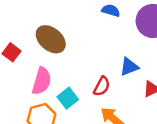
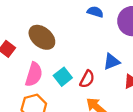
cyan square: (68, 98) -> (63, 77), moved

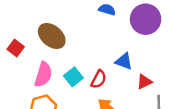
blue triangle: (111, 62) -> (124, 61), turned 42

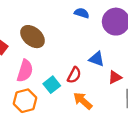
cyan square: (73, 77) -> (52, 85), moved

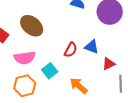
pink semicircle: (25, 71) -> (25, 58), turned 65
red semicircle: (74, 75) -> (71, 50), moved

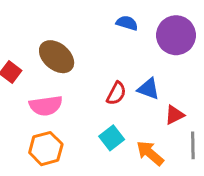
cyan square: (50, 71) -> (112, 138), moved
orange arrow: (79, 86) -> (150, 153), moved

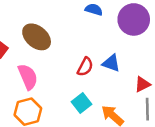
pink semicircle: (46, 106) -> (28, 77), turned -105
red triangle: (174, 115) -> (142, 84), moved

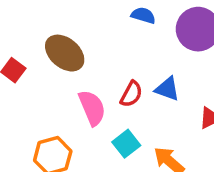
pink semicircle: (28, 77) -> (92, 108), moved

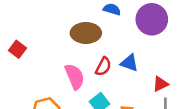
brown ellipse: (65, 53) -> (86, 33), moved, turned -40

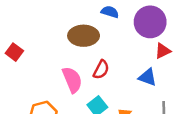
blue triangle: (129, 63) -> (148, 77), moved
red triangle: (161, 84) -> (163, 51), moved

